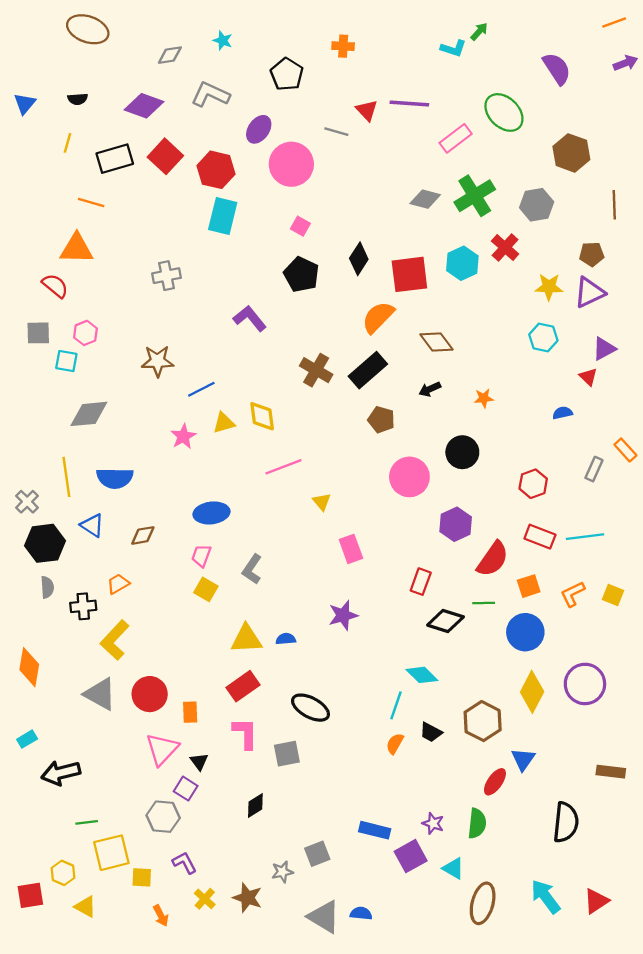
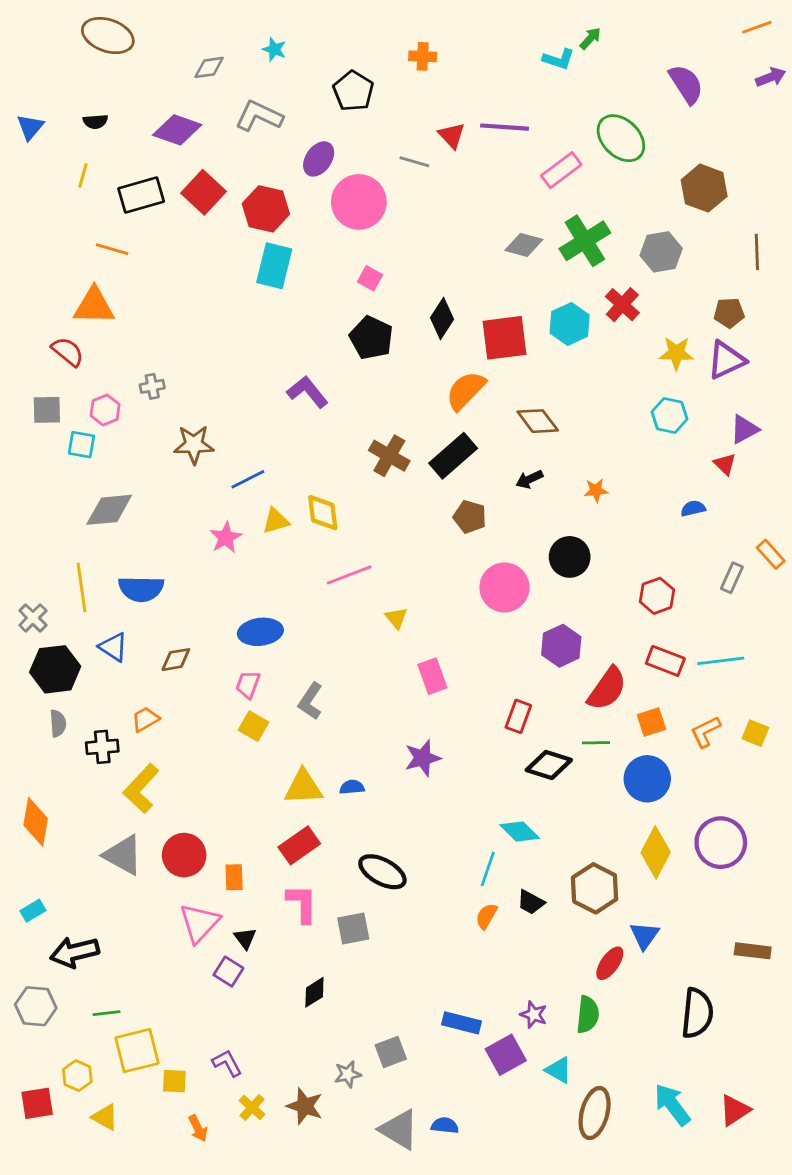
gray cross: (166, 276) -> (152, 386), moved, size x0.7
gray hexagon: (163, 817) -> (36, 1006), moved

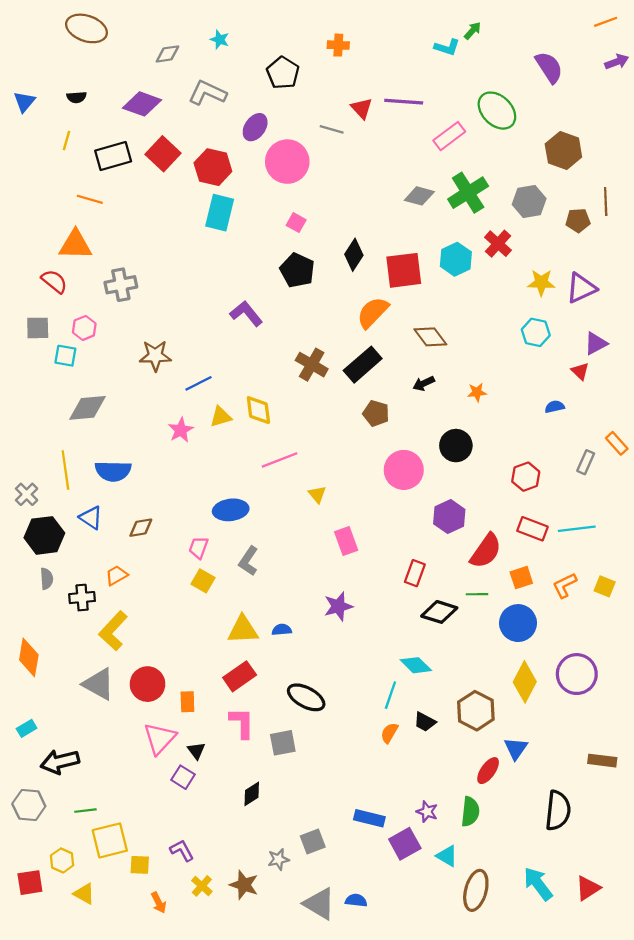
brown pentagon: (729, 313) -> (578, 220), moved
gray cross: (152, 386) -> (121, 285), moved, size x1.6
blue ellipse: (260, 632) -> (231, 510), moved

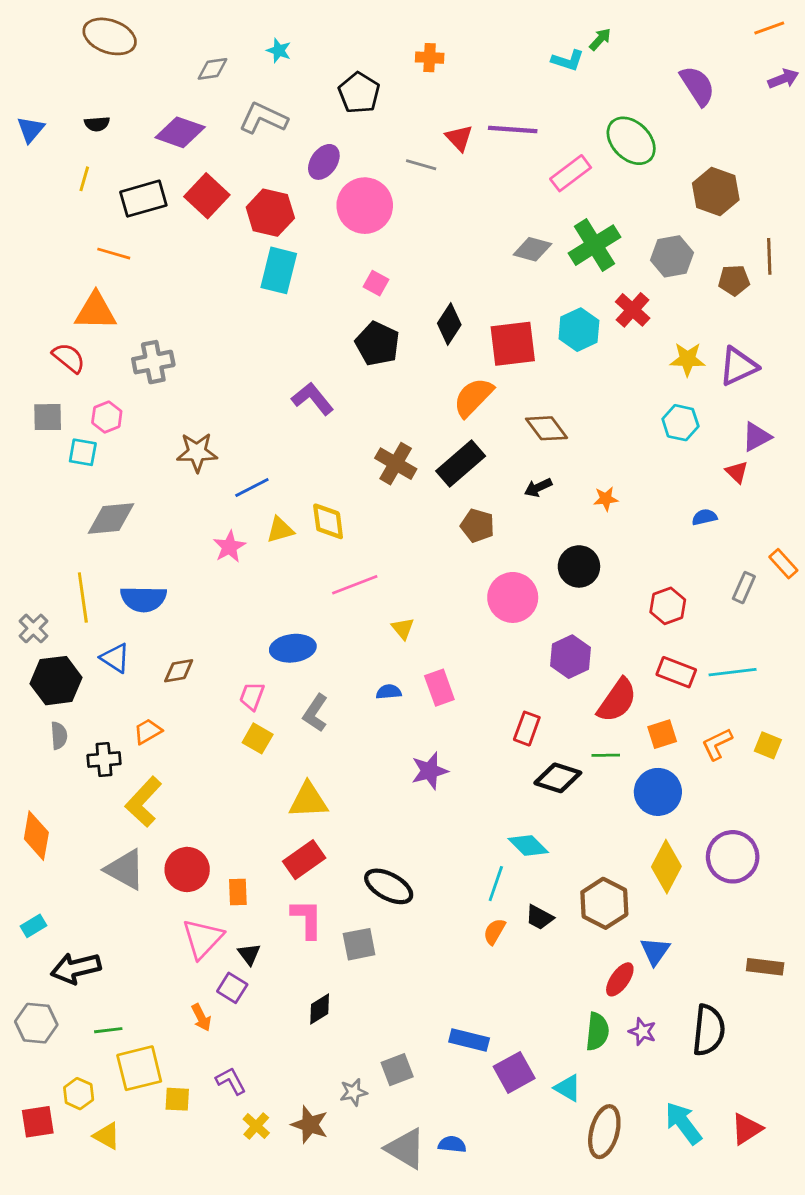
blue semicircle: (282, 630) -> (389, 692), moved
purple star: (427, 812) -> (642, 1032), moved
orange arrow: (159, 903) -> (201, 1017), moved

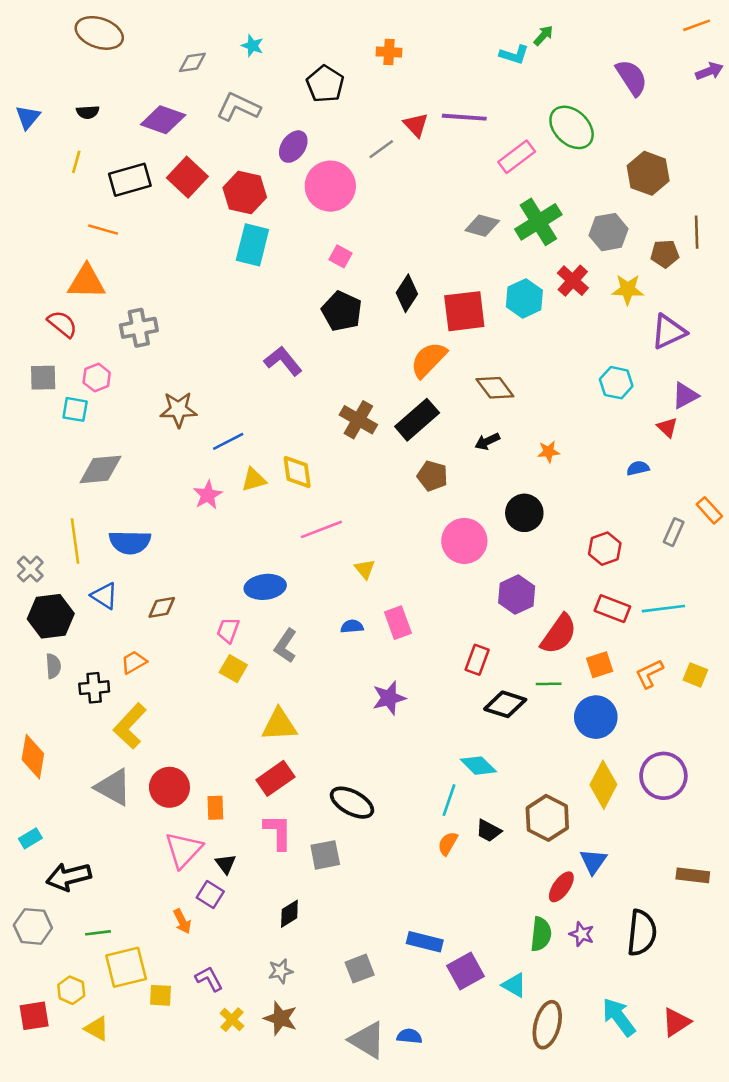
gray line: (421, 165) -> (381, 149), turned -52
yellow star: (688, 359) -> (628, 289), moved
gray star: (353, 1092) -> (281, 971), moved

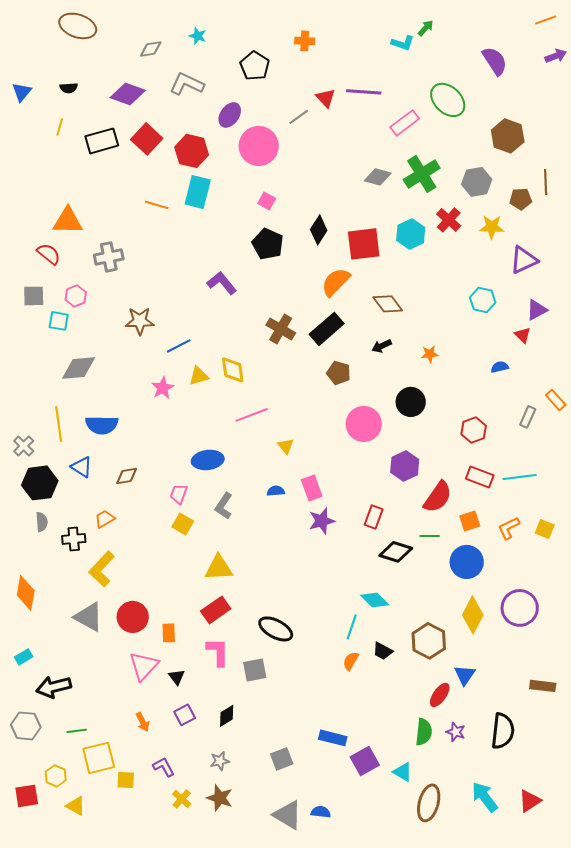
orange line: (103, 230) -> (157, 205), moved
purple star: (389, 698) -> (322, 521), moved
purple square: (210, 895) -> (185, 715), moved, turned 30

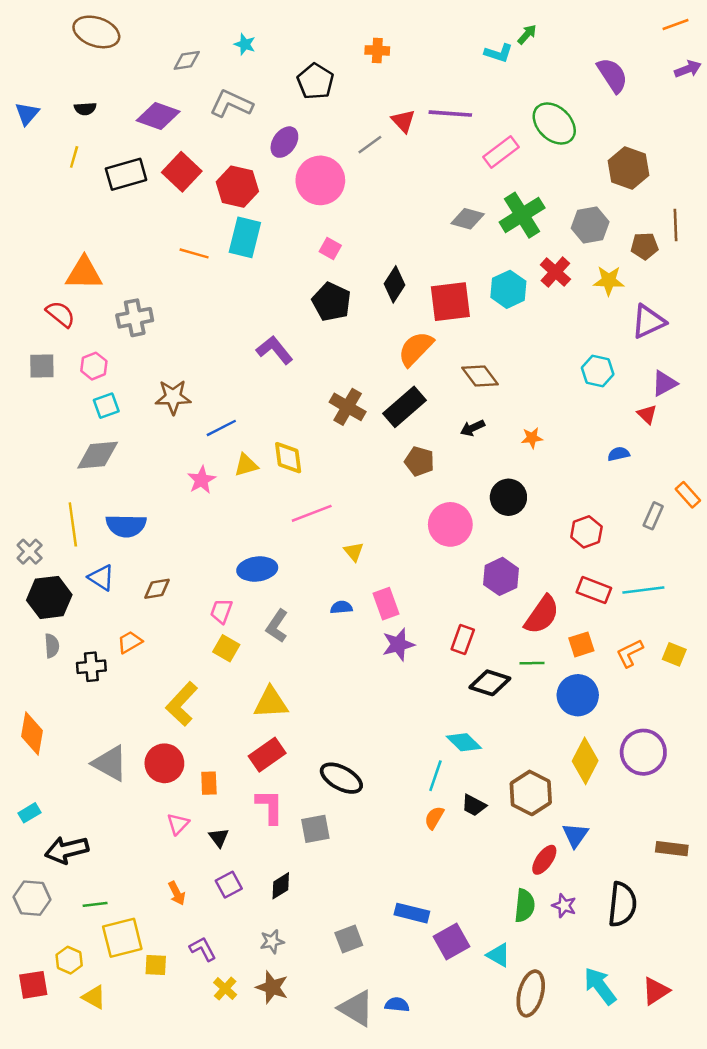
cyan square: (59, 321) -> (106, 406), moved, turned -30
yellow L-shape: (102, 569) -> (182, 704), moved
pink triangle: (144, 666) -> (178, 824), size x0.6

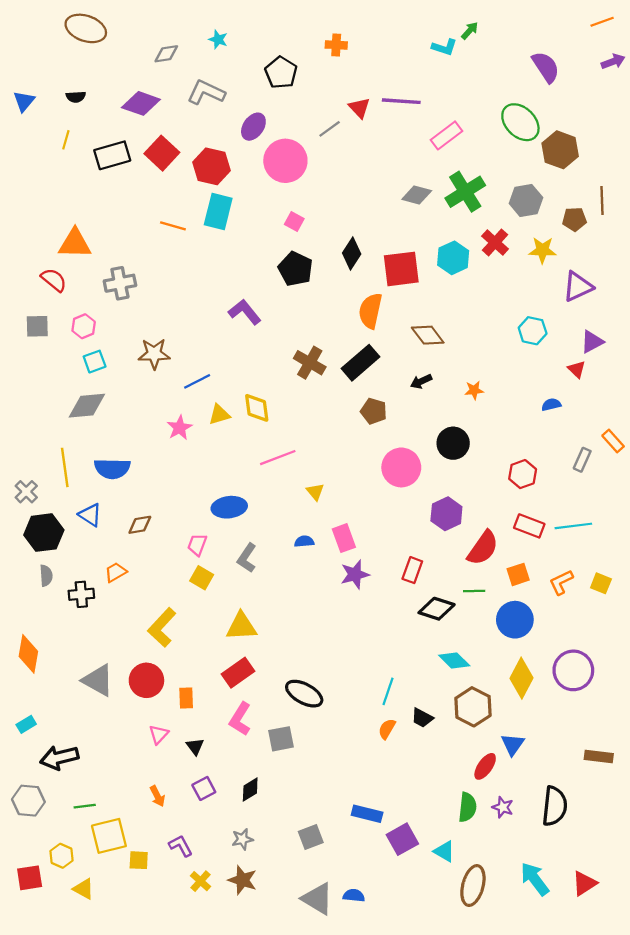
green ellipse: (554, 124) -> (520, 122), moved
orange semicircle: (416, 349) -> (370, 311), turned -32
cyan diamond: (464, 742) -> (454, 660), moved
pink L-shape: (270, 807) -> (240, 719), turned -148

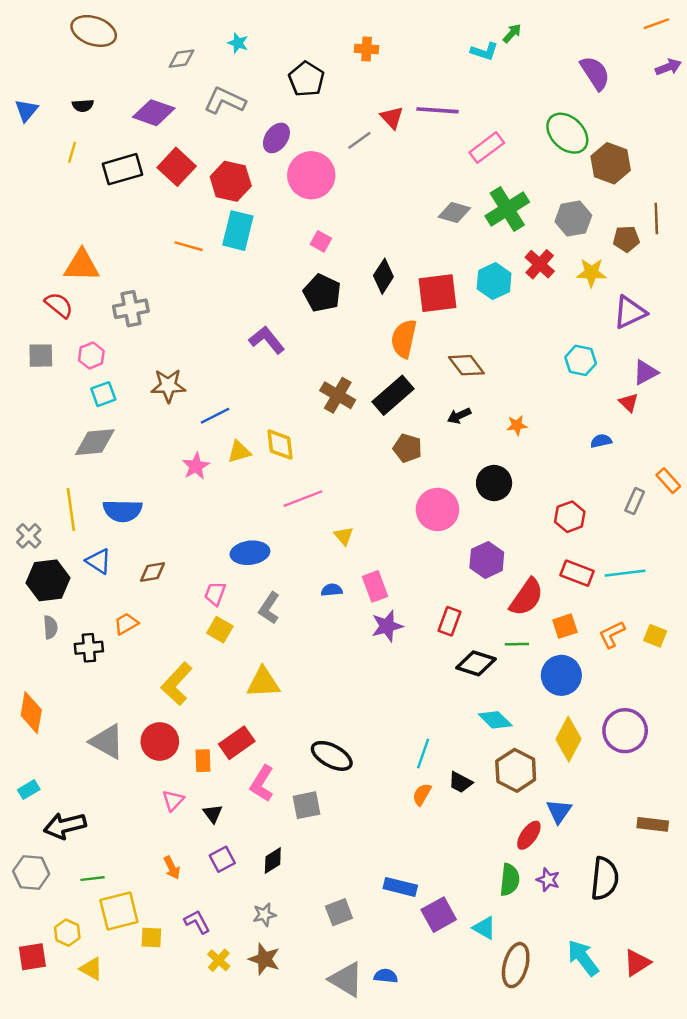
red rectangle: (238, 673) -> (237, 743), moved

